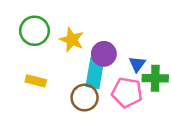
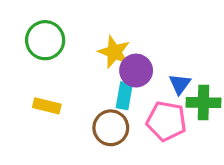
yellow star: (72, 40) -> (114, 52), moved
cyan rectangle: (95, 73) -> (124, 96), size x0.7

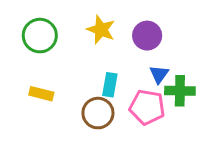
yellow star: (114, 52) -> (101, 30), moved
purple circle: (136, 71) -> (147, 36), moved

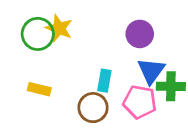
yellow star: (101, 30) -> (59, 28), moved
blue triangle: (159, 74) -> (151, 71), size x1.5

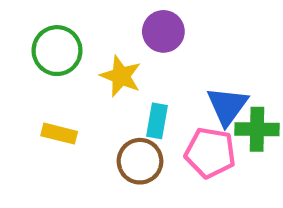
yellow star: (59, 28) -> (121, 76), moved
purple circle: (140, 34) -> (163, 31), moved

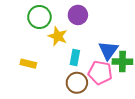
green circle: (57, 51) -> (39, 17), moved
brown circle: (140, 161) -> (77, 83), moved

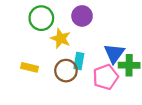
pink pentagon: (100, 73) -> (106, 77), turned -30
brown circle: (77, 83) -> (66, 71), moved

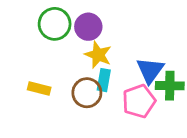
purple circle: (82, 16) -> (88, 27), moved
yellow star: (61, 38) -> (98, 55), moved

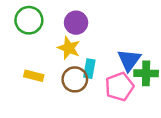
green circle: (55, 24) -> (29, 20), moved
yellow star: (98, 55) -> (69, 48), moved

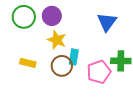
purple circle: (76, 23) -> (52, 16), moved
blue triangle: (129, 60) -> (107, 22), moved

